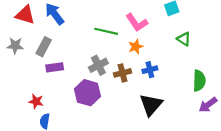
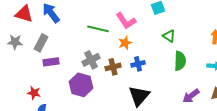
green semicircle: (199, 81) -> (180, 61), moved

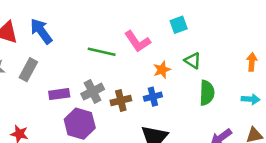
orange star: (125, 43) -> (162, 70), moved
purple rectangle: (51, 62) -> (59, 94), moved

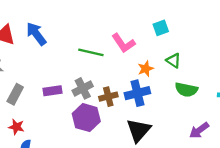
gray rectangle: (28, 70) -> (15, 94), moved
green semicircle: (207, 93) -> (186, 90), turned 100
blue cross: (153, 97) -> (137, 93), size x1.5
purple hexagon: (80, 124) -> (86, 118), moved

